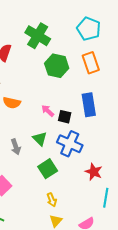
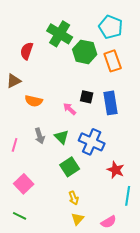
green hexagon: (57, 66) -> (85, 52), moved
black square: (65, 117) -> (87, 97), moved
gray arrow: (16, 147) -> (40, 136), moved

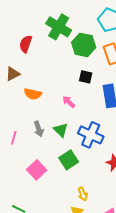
black square: (87, 97) -> (86, 77), moved
pink square: (24, 184) -> (37, 170), moved
yellow arrow: (74, 198) -> (83, 194), moved

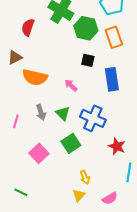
orange semicircle: (33, 94) -> (35, 77), size x1.4

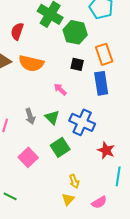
orange rectangle: (114, 37) -> (104, 54), moved
orange semicircle: (35, 77) -> (31, 63), moved

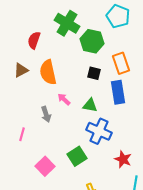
orange semicircle: (31, 63) -> (48, 72), turned 65
pink arrow: (60, 89) -> (64, 99), moved
gray arrow: (30, 116) -> (46, 114), moved
green triangle: (52, 117) -> (90, 105), moved, turned -35

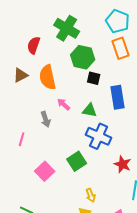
green hexagon: (92, 41) -> (83, 57), moved
orange rectangle: (121, 63) -> (121, 48), moved

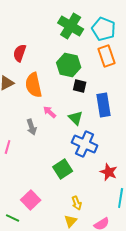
green cross: (67, 28) -> (71, 26), moved
green triangle: (90, 110) -> (76, 118), turned 35
pink square: (45, 171) -> (31, 200), moved

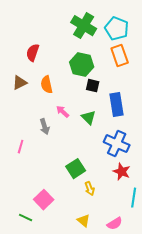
orange semicircle: (34, 85) -> (47, 85), size x0.7
blue cross: (85, 144) -> (117, 144), moved
yellow arrow: (77, 203) -> (90, 189), moved
yellow triangle: (71, 221) -> (84, 221), turned -32

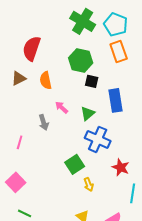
red semicircle: (33, 53) -> (32, 48), size x1.4
green triangle: (89, 118) -> (88, 113), turned 35
blue cross: (117, 144) -> (98, 139), moved
pink square: (44, 200) -> (16, 182), moved

